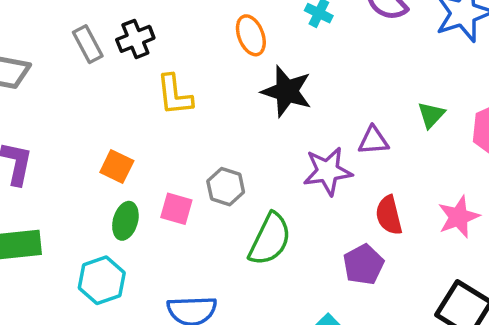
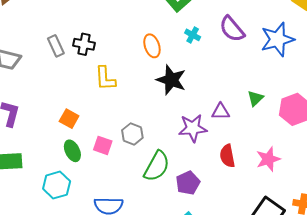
black cross: (135, 39) -> (84, 44), turned 30
green ellipse: (125, 221) -> (72, 151), turned -45
purple pentagon: (363, 265) -> (188, 183), moved

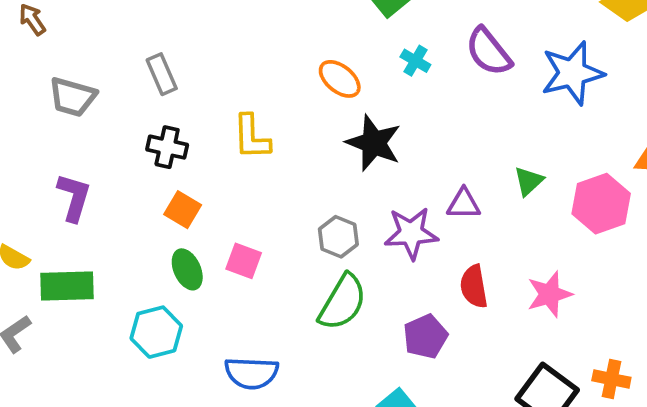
black cross: (84, 44) -> (167, 147), moved
orange ellipse: (152, 46) -> (340, 79), turned -35
gray hexagon: (132, 134) -> (338, 237), moved
purple pentagon: (188, 183) -> (425, 336), moved

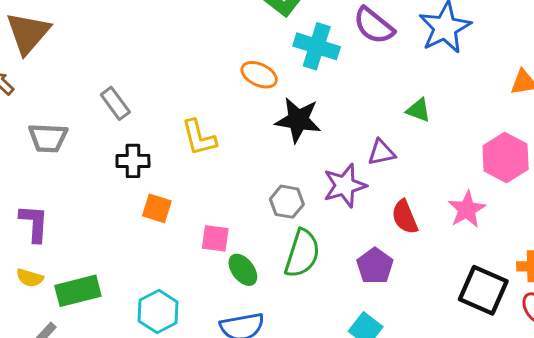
cyan cross: (415, 61) -> (317, 46), size x1.8
green triangle: (529, 181) -> (418, 110), moved, turned -44
purple L-shape: (74, 197) -> (34, 223), moved
pink hexagon: (601, 204) -> (506, 157), moved
green ellipse: (187, 269) -> (243, 270), moved

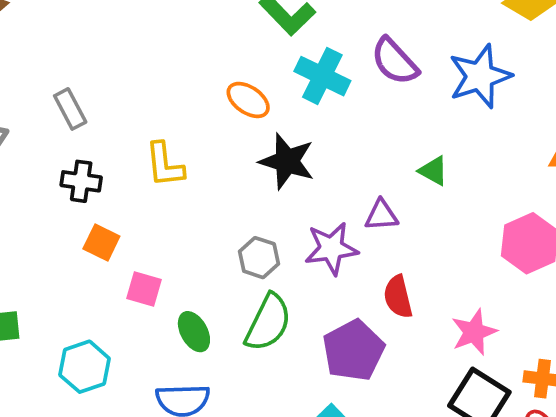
pink star: (467, 209) -> (474, 332), moved
pink square: (215, 238) -> (144, 289), moved
purple pentagon: (375, 266) -> (353, 350), size x1.4

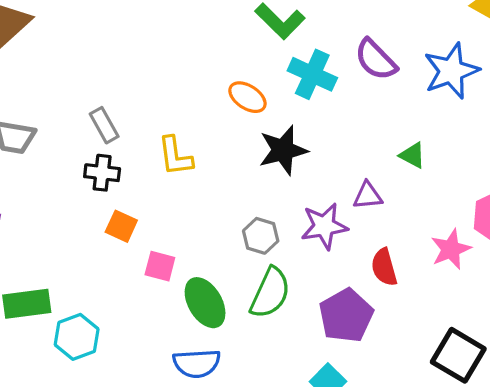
gray rectangle: (70, 109) -> (104, 125), moved
black star: (287, 161) -> (283, 150), turned -30
green ellipse: (194, 332) -> (205, 303), size x1.4
pink star: (474, 332) -> (451, 249), moved
cyan hexagon: (85, 367) -> (77, 337), moved

